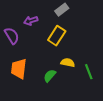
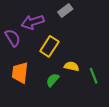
purple arrow: (31, 21) -> (33, 22), size x1.5
yellow rectangle: (57, 36) -> (49, 46), moved

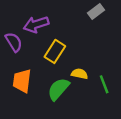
gray rectangle: (65, 11) -> (96, 12), moved
green semicircle: (53, 80) -> (58, 89), size x1.5

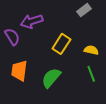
yellow rectangle: (55, 51) -> (61, 44), moved
yellow semicircle: (80, 74) -> (91, 50), moved

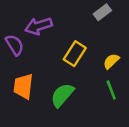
yellow semicircle: (91, 50) -> (111, 61), turned -56

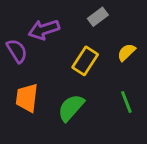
gray rectangle: (102, 12) -> (98, 17), moved
yellow semicircle: (111, 61) -> (126, 52), moved

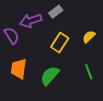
gray rectangle: (98, 17) -> (56, 12), moved

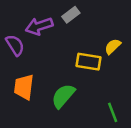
yellow rectangle: (60, 43) -> (89, 62), moved, turned 66
green line: (89, 72) -> (113, 112), moved

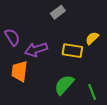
purple arrow: (39, 26) -> (36, 50), moved
green semicircle: (63, 96) -> (64, 85), moved

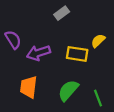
orange trapezoid: (19, 71) -> (29, 87), moved

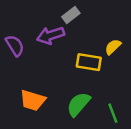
purple arrow: (38, 53) -> (50, 35), moved
orange trapezoid: (29, 87) -> (33, 100), turned -80

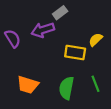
green semicircle: (78, 104) -> (66, 88), turned -30
green line: (113, 113) -> (96, 84), moved

